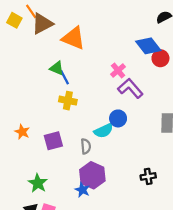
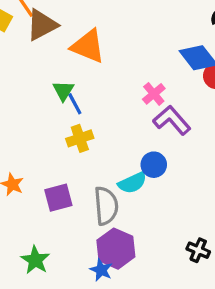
green triangle: (57, 68) -> (63, 91), turned 40
yellow cross: (68, 101) -> (80, 138), turned -30
gray semicircle: (86, 146) -> (106, 206), size x1.6
black cross: (148, 176) -> (198, 250), turned 32

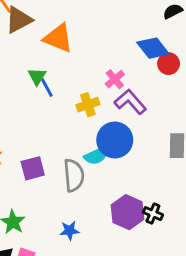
yellow cross: (80, 138) -> (88, 105), moved
blue circle: (154, 165) -> (115, 140), size x1.6
purple hexagon: (116, 249) -> (128, 212), moved
blue star: (101, 270) -> (70, 231), turned -30

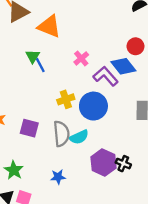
blue diamond: (153, 48) -> (123, 66), moved
pink cross: (115, 79) -> (81, 58), moved
yellow cross: (88, 105) -> (66, 99), moved
cyan semicircle: (96, 156) -> (79, 137), moved
purple square: (33, 168) -> (29, 128), turned 30

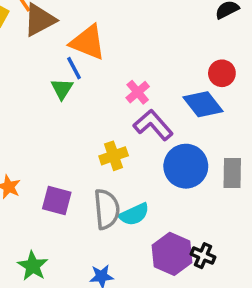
blue line: (40, 65) -> (74, 68), moved
purple L-shape: (106, 76) -> (153, 125), moved
blue circle: (93, 106) -> (186, 166), moved

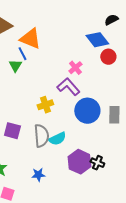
pink cross: (138, 92) -> (75, 68), moved
blue diamond: (203, 104) -> (97, 40), moved

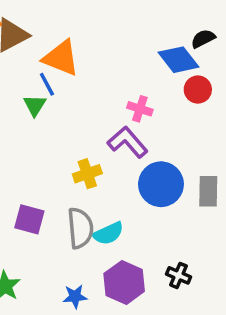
black semicircle: (111, 20) -> (203, 39), moved
pink cross: (75, 68) -> (140, 109), turned -32
purple hexagon: (79, 162) -> (124, 282), moved

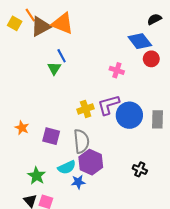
black semicircle: (203, 39) -> (154, 19), moved
orange triangle: (61, 58) -> (63, 23), moved
purple L-shape: (128, 142) -> (108, 105), moved, turned -65
cyan semicircle: (108, 233) -> (67, 167), moved
purple hexagon: (124, 282) -> (91, 162), moved

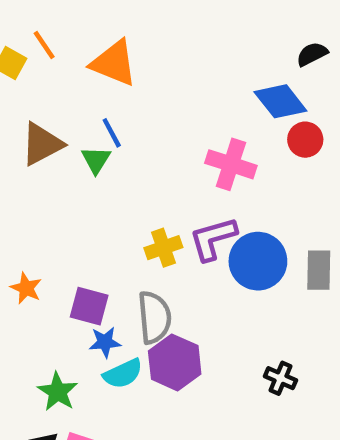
brown triangle: (41, 27) -> (42, 144), moved
pink cross: (117, 70) -> (231, 164), size x1.5
blue star: (78, 182) -> (105, 342), moved

